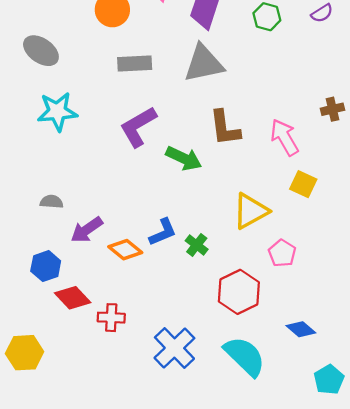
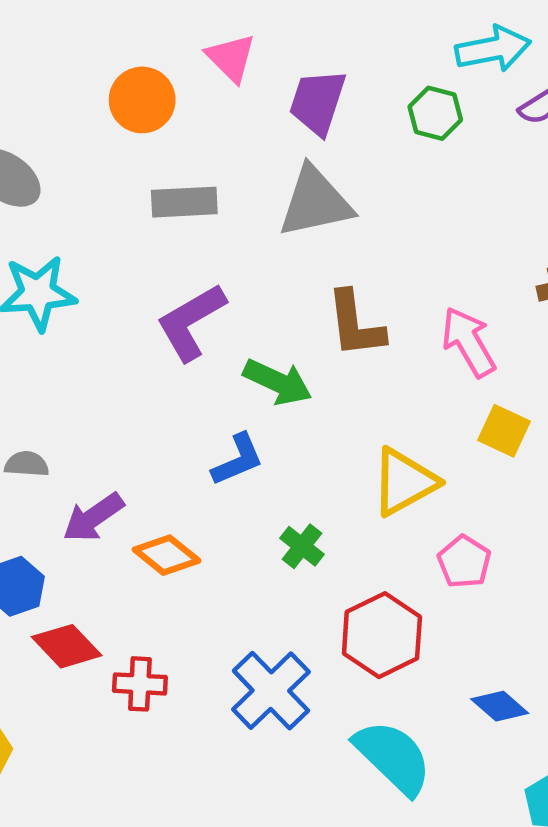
blue L-shape: (163, 232) -> (238, 460), moved
blue cross: (174, 348) -> (271, 691), moved

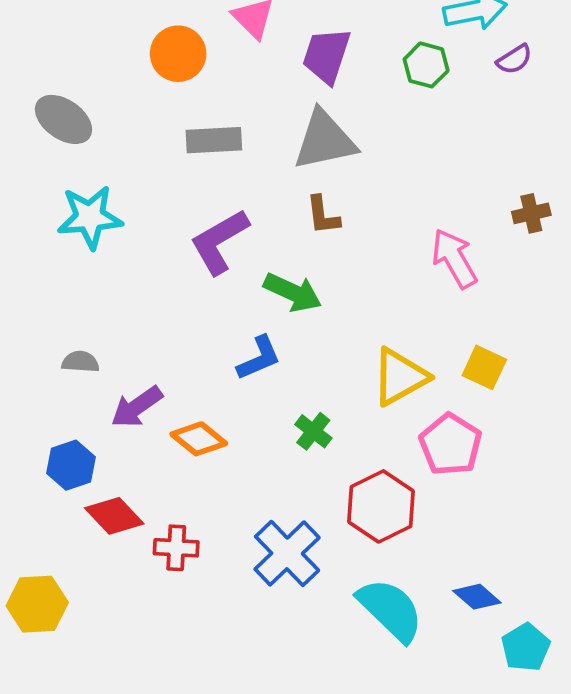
brown L-shape: (355, 324) -> (323, 215), moved, size x0.7
yellow square: (504, 431) -> (484, 367), moved
pink pentagon: (464, 562) -> (451, 444), size x1.4
blue diamond: (500, 706) -> (477, 597), moved

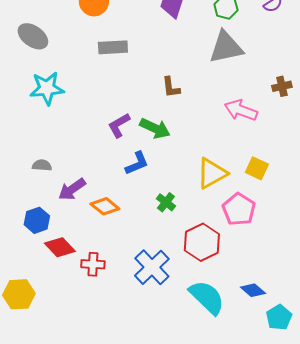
gray triangle: (325, 140) -> (226, 47), moved
purple L-shape: (219, 242) -> (119, 125), moved, size x0.7
pink arrow: (454, 258) -> (241, 110), turned -40

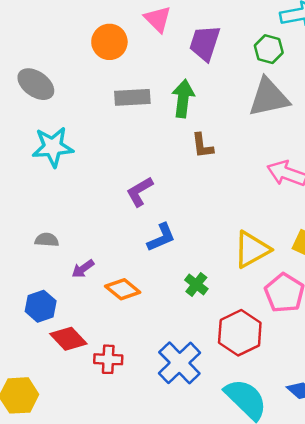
green arrow: (155, 128) -> (183, 99), moved, turned -108
purple arrow: (72, 189) -> (83, 269), size x0.7

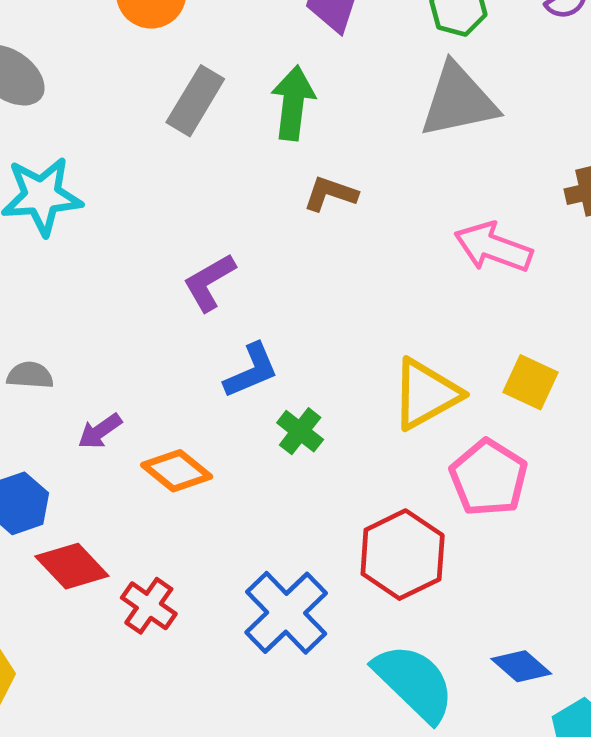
gray rectangle: (132, 97) -> (195, 101), turned -56
brown L-shape: (202, 146) -> (330, 194), turned 116
green cross: (196, 284) -> (300, 431), moved
red cross: (108, 359) -> (149, 606), turned 32

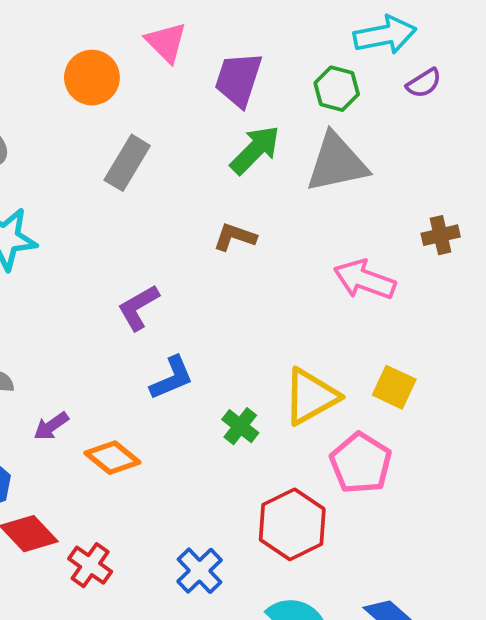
green arrow: (293, 103) -> (255, 150), moved, turned 38
green cross: (300, 431) -> (240, 426), moved
blue cross: (286, 613) -> (200, 571), size x0.7

